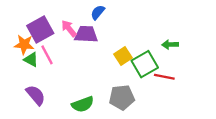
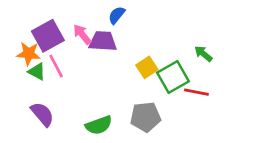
green arrow: (170, 45) -> (203, 54), turned 42

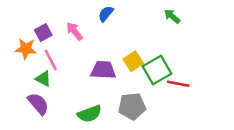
purple square: (48, 36) -> (43, 32), size x0.6
purple trapezoid: (103, 41) -> (103, 70), moved
green arrow: (203, 54) -> (172, 16), moved
green triangle: (37, 72) -> (43, 79), moved

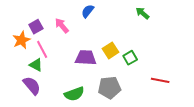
orange star: (26, 49) -> (21, 40), turned -30
green square: (157, 70) -> (130, 58), size x0.6
red line: (178, 84) -> (160, 80), moved

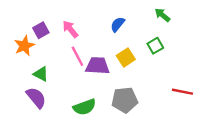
blue semicircle: (88, 11) -> (118, 24), moved
pink line: (42, 49) -> (77, 56), moved
green square: (130, 58) -> (155, 46), moved

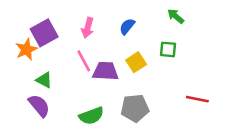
pink arrow: (70, 29) -> (88, 28), moved, turned -126
purple square: (41, 30) -> (44, 33), size x1.5
green square: (155, 46) -> (168, 49), turned 35

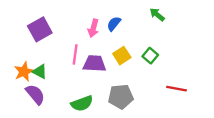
pink arrow: (88, 28) -> (93, 28), moved
orange star: (26, 49) -> (24, 72), moved
green square: (168, 49) -> (150, 56), moved, turned 35
pink line: (84, 61) -> (75, 54), turned 36

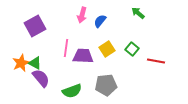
pink arrow: (93, 28) -> (82, 15), moved
red line: (176, 89) -> (156, 61), moved
purple semicircle: (35, 94) -> (41, 78), moved

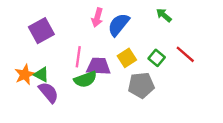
blue semicircle: (100, 21) -> (119, 25), size x1.5
red line: (156, 61) -> (185, 54), moved, turned 30
gray pentagon: (106, 85) -> (141, 85), moved
green semicircle: (72, 91) -> (85, 79), moved

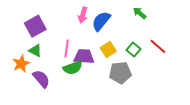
green triangle: (41, 75) -> (35, 50), moved

